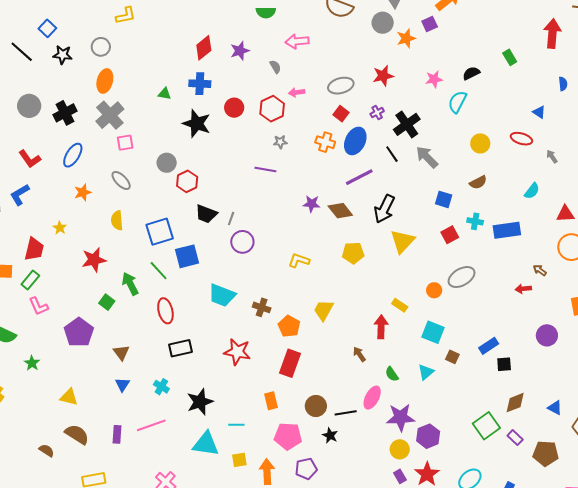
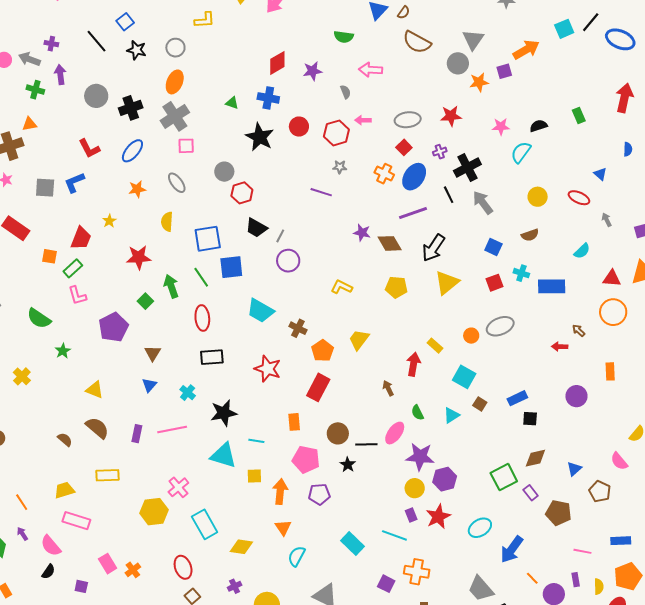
blue triangle: (555, 408) -> (574, 469), turned 42

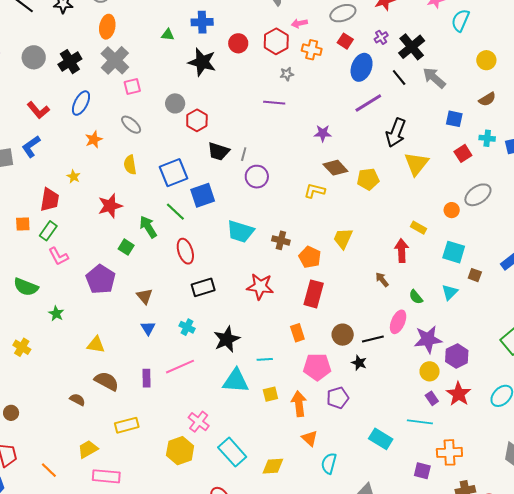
orange cross: (384, 174) -> (312, 50), moved
brown diamond: (390, 243) -> (335, 168), moved

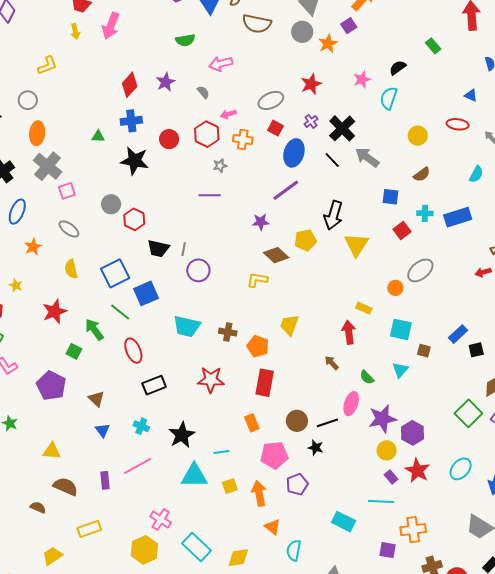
purple line: (368, 103) -> (286, 190), moved
yellow pentagon: (368, 179) -> (305, 240), moved

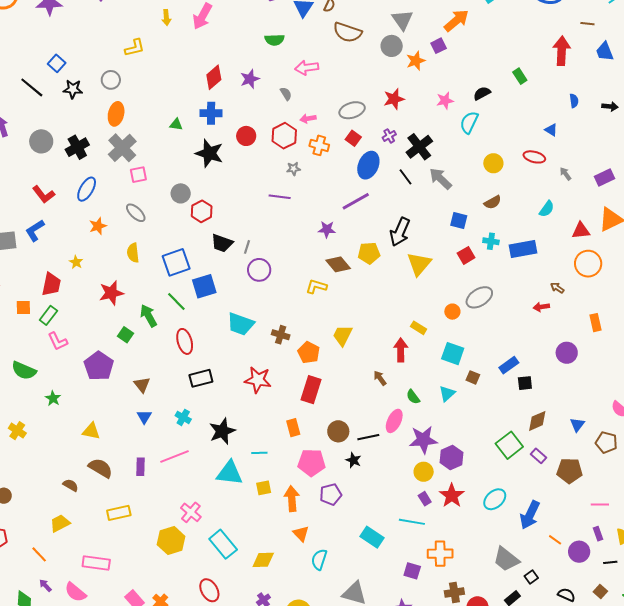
yellow trapezoid: (52, 556) -> (60, 523), moved

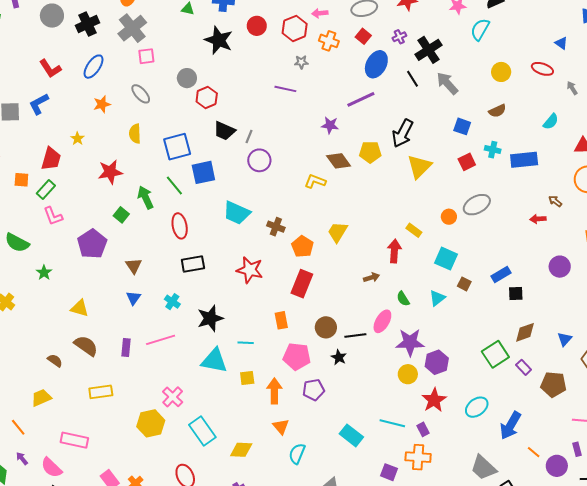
brown arrow: (380, 378) -> (371, 277), turned 105
purple rectangle: (425, 499) -> (423, 429), moved

